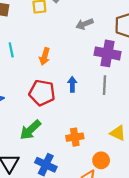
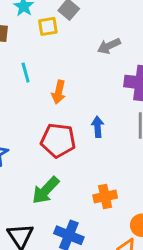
cyan line: (11, 50) -> (26, 73), moved

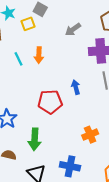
orange arrow: (59, 92) -> (39, 55), moved
green arrow: (46, 190) -> (35, 139), moved, turned -30

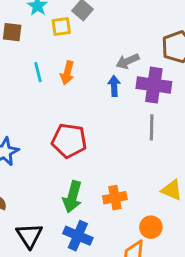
gray arrow: (73, 29) -> (127, 61), moved
blue arrow: (76, 87) -> (114, 86), moved
green arrow: (35, 139) -> (72, 197), moved

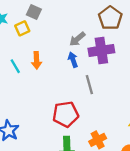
gray line: (152, 127) -> (89, 85), moved
red pentagon: (69, 141) -> (66, 114), moved

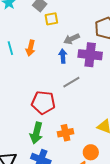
yellow square: (22, 28) -> (51, 19), moved
gray line: (89, 85) -> (71, 82), turned 60

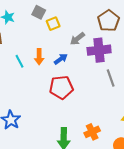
blue arrow: (63, 56) -> (61, 59), moved, turned 72
gray line: (71, 82) -> (111, 78), moved, turned -66
red pentagon: (43, 102) -> (61, 87), moved

